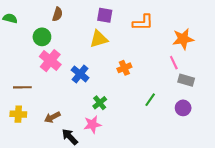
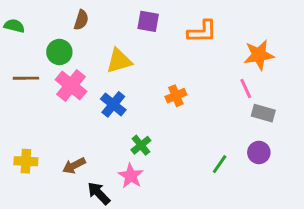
yellow triangle: (99, 39) -> (119, 61), moved
brown line: (22, 87) -> (26, 78), moved
green line: (150, 100) -> (220, 164), moved
pink star: (92, 124) -> (131, 176), turned -30

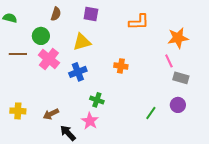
purple square: (148, 21) -> (91, 14), moved
orange cross: (176, 96) -> (121, 66), turned 32
blue cross: (113, 104) -> (78, 72), turned 30
green cross: (141, 145) -> (97, 100), turned -32

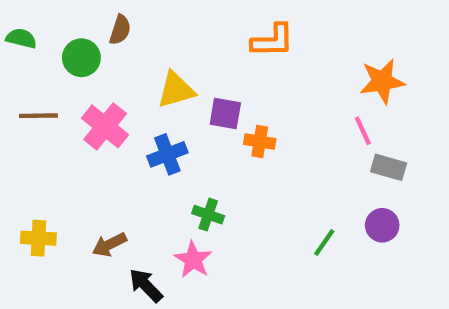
purple square: (91, 14) -> (225, 114), moved
orange L-shape: (139, 22) -> (273, 41), moved
green circle: (41, 36) -> (81, 58), moved

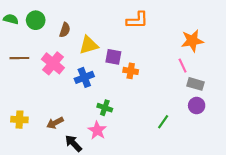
brown semicircle: (120, 30) -> (65, 30), moved
green circle: (81, 58) -> (36, 20), moved
purple circle: (382, 225) -> (197, 106), moved

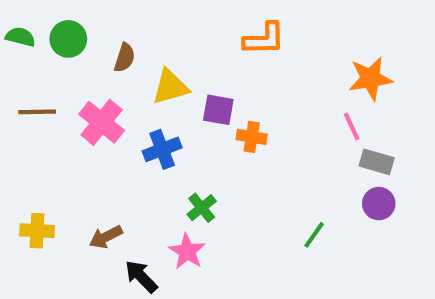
green cross: (105, 108) -> (202, 208), turned 32

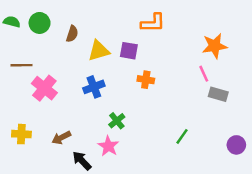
purple square: (218, 110) -> (129, 51), moved
pink cross: (102, 122) -> (44, 88), moved
purple circle: (379, 204) -> (236, 145), moved

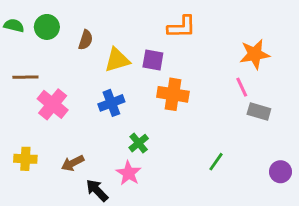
orange cross: (146, 80) -> (173, 94), size x1.5

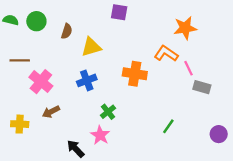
orange L-shape: (182, 27) -> (166, 54), moved, turned -145
orange star: (255, 54) -> (185, 28), moved
purple square: (153, 60) -> (119, 12), moved
brown arrow: (73, 163) -> (51, 112), moved

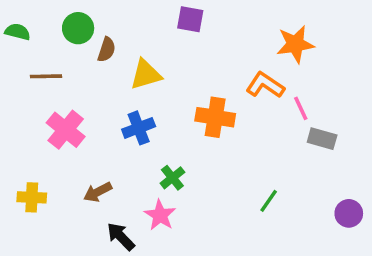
green circle: (36, 21) -> (78, 28), moved
brown line: (20, 60) -> (46, 76), moved
brown arrow: (51, 112) -> (98, 192), moved

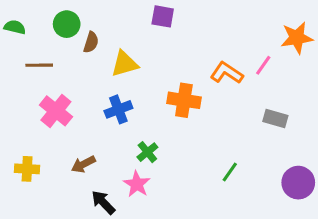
orange star: (295, 44) -> (297, 38), moved
pink line: (301, 108) -> (263, 65), moved, turned 60
purple circle: (349, 213) -> (298, 183), size x1.4

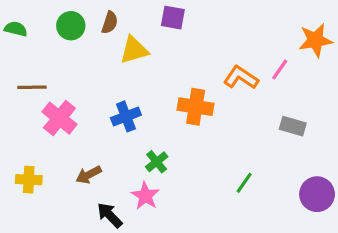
brown semicircle: (91, 42) -> (110, 22), moved
yellow triangle: (125, 64) -> (134, 50), moved
brown line: (39, 65) -> (32, 87), moved

